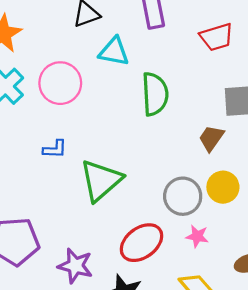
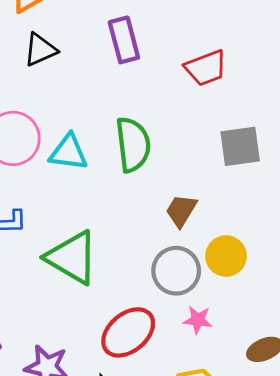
cyan triangle: (114, 52) -> (69, 152), moved
brown trapezoid: (211, 138) -> (181, 211), moved
green triangle: (101, 180) -> (72, 258), turned -45

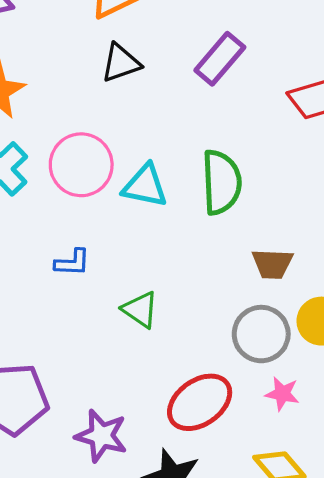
purple rectangle: (124, 40) -> (220, 59), turned 51
brown trapezoid: (181, 211) -> (272, 264), turned -123
green triangle: (72, 258) -> (140, 310), size x0.6

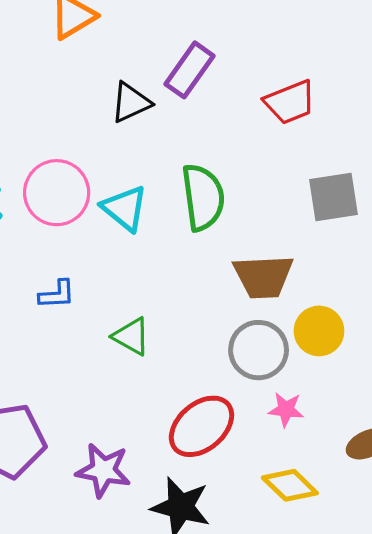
black triangle: (121, 63) -> (131, 102), moved
cyan triangle: (145, 186) -> (125, 208), turned 33
brown trapezoid: (272, 264) -> (263, 277), size x1.4

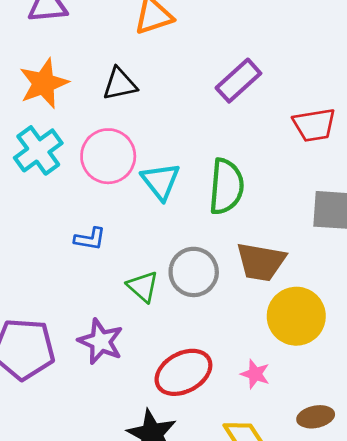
black triangle: (131, 102) -> (120, 84), moved
yellow circle: (319, 331) -> (296, 316), size x1.4
gray circle: (259, 350) -> (194, 272), moved
purple star: (103, 470) -> (101, 341), moved

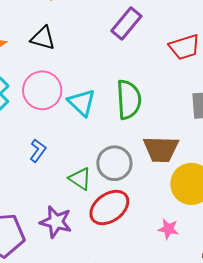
black triangle: (120, 84) -> (43, 38), turned 36
blue L-shape: (90, 239) -> (38, 151), turned -55
red ellipse: (183, 372) -> (109, 207), moved

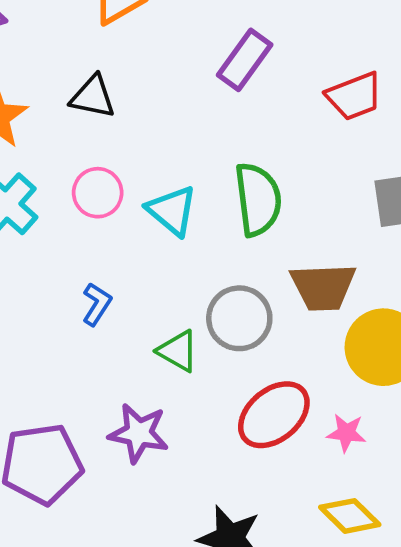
pink circle: (42, 90) -> (98, 193), size x0.7
red ellipse: (109, 207) -> (274, 415), moved

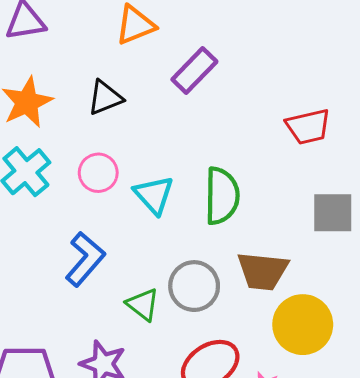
purple rectangle: (245, 60) -> (194, 70), moved
black triangle: (93, 97) -> (105, 98), turned -42
blue L-shape: (97, 304) -> (85, 259), size x1.6

